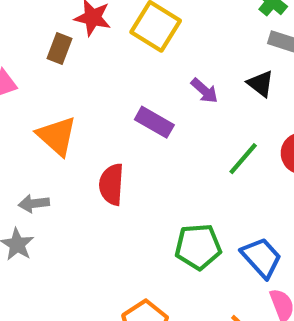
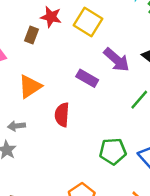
purple arrow: (204, 91) -> (117, 60), size x1.6
orange triangle: (57, 136) -> (30, 86), turned 45

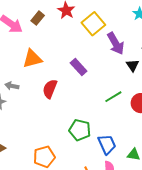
brown rectangle: (32, 35) -> (38, 18), moved
purple arrow: (117, 60) -> (116, 43), moved

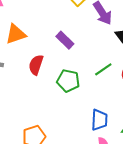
green pentagon: (80, 130) -> (68, 81), moved
blue trapezoid: (107, 144) -> (99, 120), turned 30

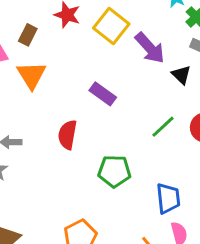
orange triangle: (16, 34) -> (31, 75), moved, turned -35
green pentagon: (68, 81) -> (114, 171), moved

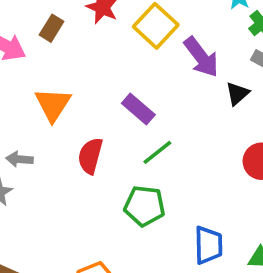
orange triangle: (31, 75) -> (53, 104), moved
black triangle: (181, 75) -> (237, 94), turned 30
green line: (163, 127) -> (157, 152), moved

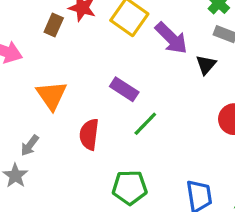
brown rectangle: (52, 28) -> (54, 25), moved
gray arrow: (20, 159) -> (30, 145), turned -50
green pentagon: (145, 206) -> (130, 187), moved

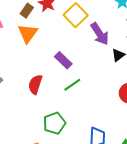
orange triangle: (52, 95) -> (28, 33), moved
green pentagon: (130, 187) -> (54, 123), turned -30

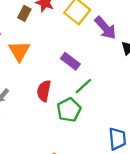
orange triangle: (28, 33) -> (19, 51), moved
green pentagon: (54, 123) -> (69, 110), moved

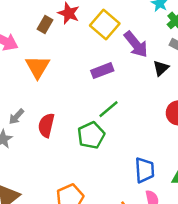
purple rectangle: (70, 61) -> (102, 71), moved, turned -60
red semicircle: (44, 91) -> (46, 125), moved

